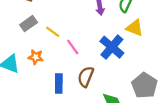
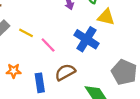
orange star: (36, 57) -> (14, 71), moved
brown semicircle: (86, 77) -> (65, 72), turned 48

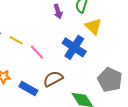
yellow triangle: (106, 17) -> (93, 26), turned 30
blue rectangle: (40, 83) -> (28, 89), turned -54

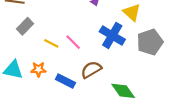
yellow line: (16, 40) -> (51, 43), moved
gray pentagon: (110, 80) -> (150, 42), moved, turned 30

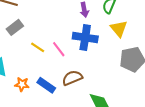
blue cross: (112, 35) -> (85, 38), moved, turned -30
orange star: (38, 69) -> (22, 84), moved

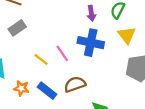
yellow line: (38, 47) -> (41, 59), moved

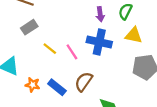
yellow triangle: (127, 35) -> (134, 35), turned -42
yellow line: (41, 59) -> (50, 49), moved
brown semicircle: (75, 84) -> (84, 82), turned -36

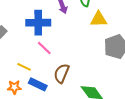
blue cross: (99, 42) -> (38, 23), moved
yellow line: (50, 49) -> (24, 67), moved

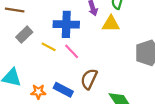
yellow triangle: (99, 19) -> (111, 24), moved
yellow line: (24, 67) -> (49, 47), moved

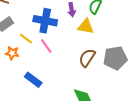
brown semicircle: (89, 79) -> (87, 58), moved
orange star: (38, 92) -> (12, 53), moved

